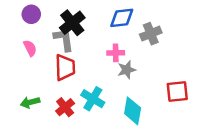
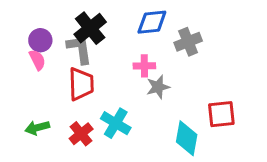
purple circle: (31, 14) -> (40, 40), moved
cyan diamond: (133, 111) -> (187, 138), moved

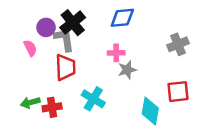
purple circle: (40, 40) -> (46, 27), moved
gray cross: (188, 42) -> (178, 44), moved
red cross: (81, 134) -> (52, 107), moved, turned 30

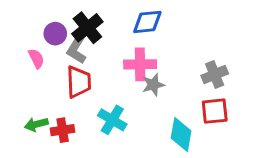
gray L-shape: (64, 40) -> (77, 48), turned -140
gray cross: (178, 44) -> (215, 75), moved
pink cross: (116, 53) -> (140, 64), size x1.5

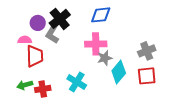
pink semicircle: (36, 58) -> (25, 40), turned -64
red trapezoid: (79, 82) -> (35, 56), moved
cyan diamond: (181, 135) -> (119, 72), moved, turned 30

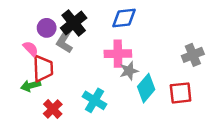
pink semicircle: (25, 40) -> (31, 49), turned 48
gray cross: (147, 51) -> (193, 55), moved
green arrow: (25, 85) -> (31, 86), moved
red cross: (43, 89) -> (53, 109), turned -35

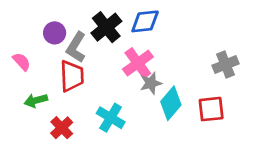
black cross: (74, 23) -> (106, 27), moved
pink semicircle: (31, 49) -> (22, 62), moved
pink cross: (118, 54) -> (138, 63), turned -35
red trapezoid: (43, 68) -> (72, 76), moved

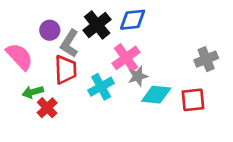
pink semicircle: (22, 62) -> (20, 56), size x1.6
cyan diamond: (171, 103) -> (156, 95), turned 56
cyan cross: (111, 118) -> (101, 87), moved, turned 30
red cross: (62, 128) -> (47, 108), moved

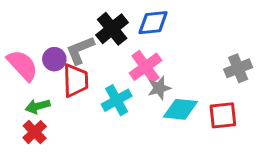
purple circle: (50, 30) -> (54, 59), moved
gray L-shape: (69, 43) -> (80, 50), turned 36
red cross: (47, 108) -> (35, 132), moved

